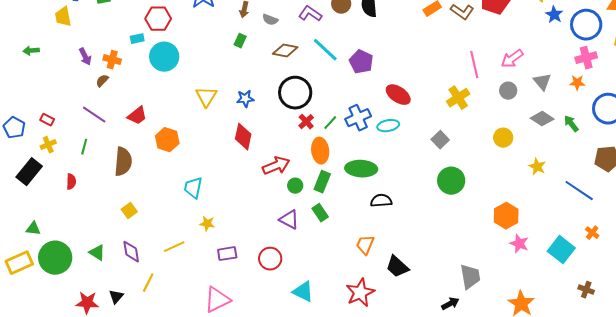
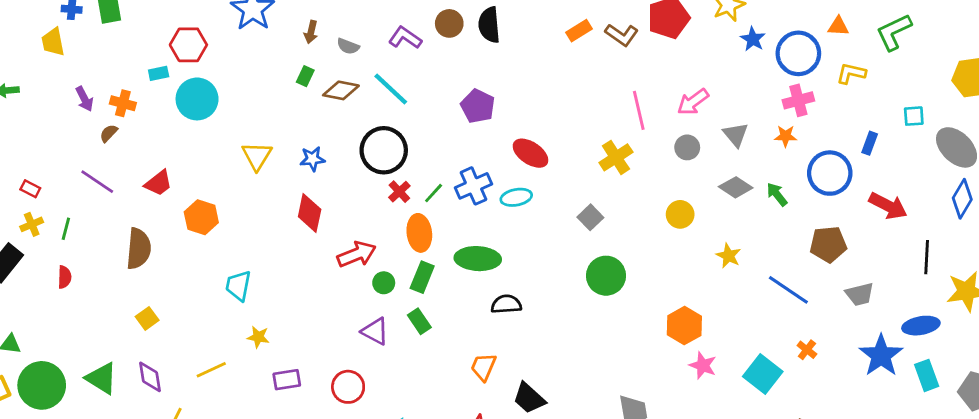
cyan line: (325, 50) -> (391, 89), moved
brown diamond: (285, 51) -> (341, 90), moved
green line: (84, 147) -> (66, 229), moved
green triangle: (97, 253) -> (102, 378), size x1.4

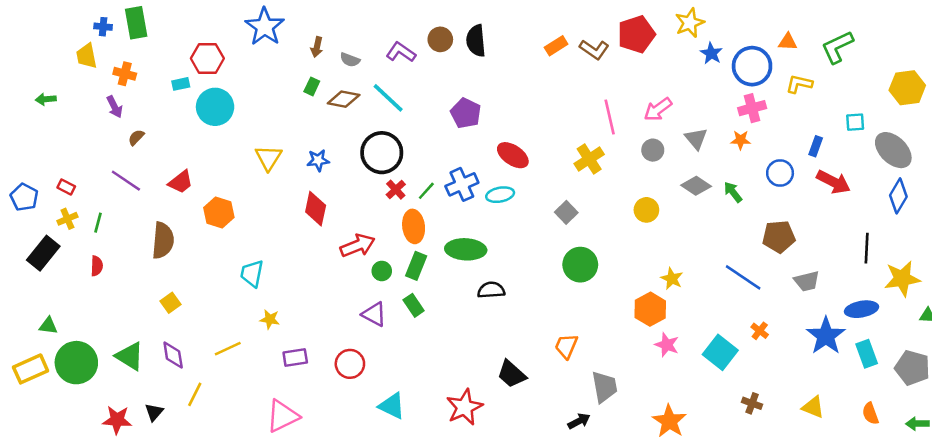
orange cross: (123, 103) -> (125, 74), moved
blue circle: (830, 173) -> (780, 173), size x0.7
red arrow: (888, 206) -> (833, 182), moved
yellow star: (729, 256) -> (672, 279), moved
orange trapezoid: (483, 367) -> (566, 346), moved

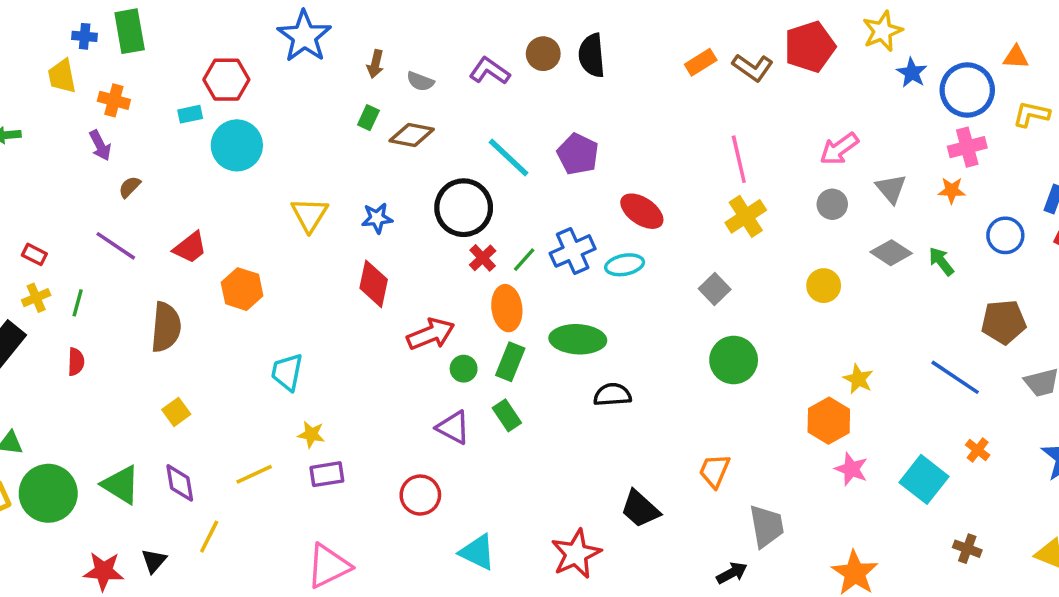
cyan line: (388, 98) -> (509, 158), moved
pink line: (610, 117) -> (739, 159), moved
purple rectangle: (295, 358) -> (327, 474), moved

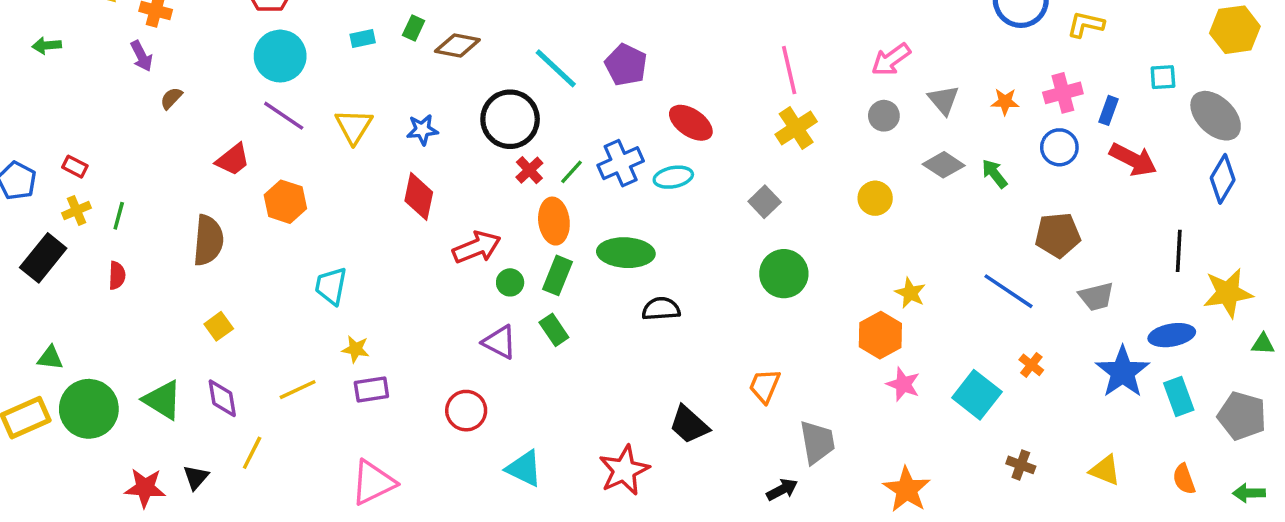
cyan rectangle: (190, 114) -> (363, 38), moved
pink cross: (967, 147) -> (1063, 93), moved
purple line: (116, 246) -> (284, 116), moved

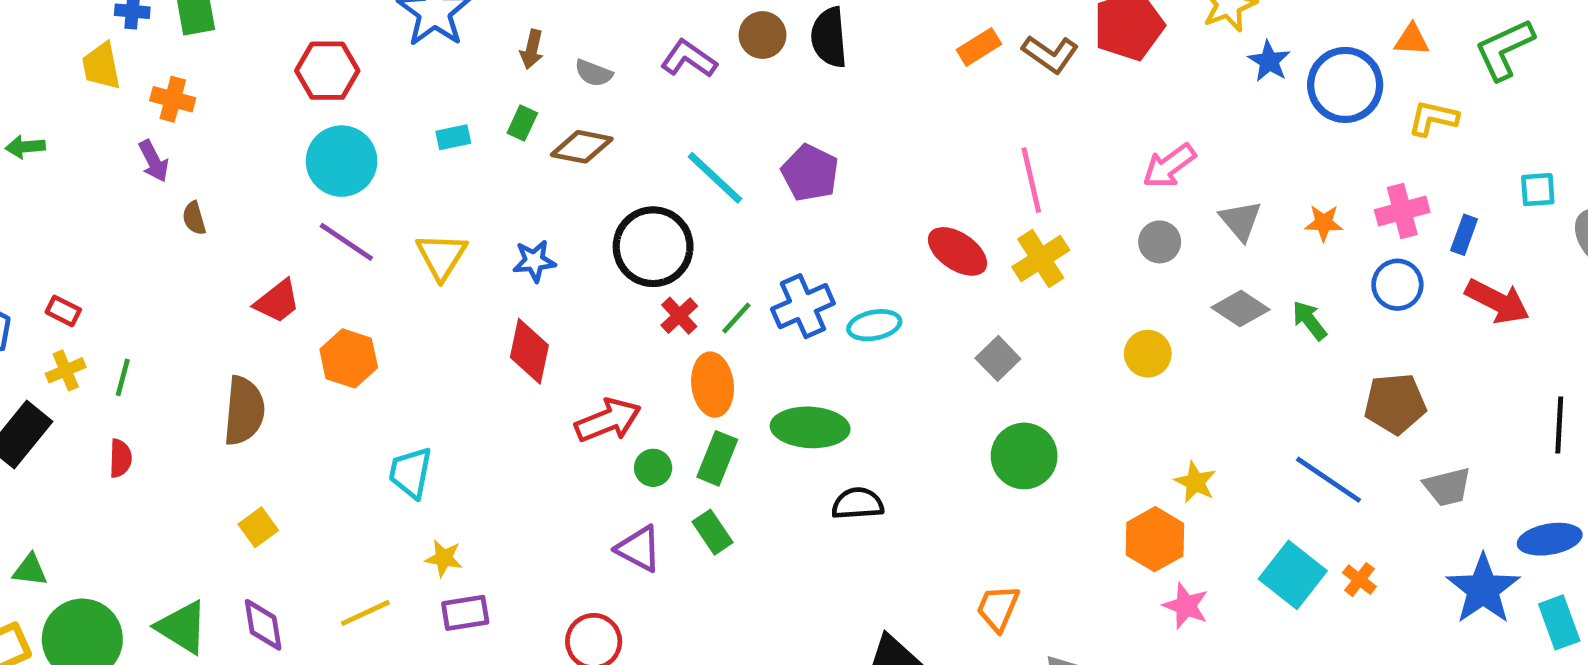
brown semicircle: (171, 98) -> (194, 218), turned -60
red ellipse: (691, 123) -> (958, 251), moved
cyan square: (977, 395) -> (1293, 575), moved

